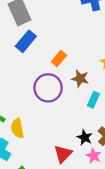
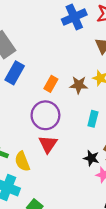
brown star: (80, 79) -> (79, 85), moved
red triangle: (63, 154) -> (48, 144), moved

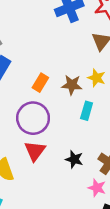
cyan rectangle: (93, 119) -> (87, 111), moved
black star: (91, 158) -> (74, 159), moved

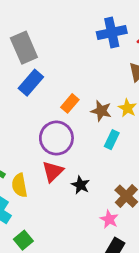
black star: (74, 159) -> (80, 185), moved

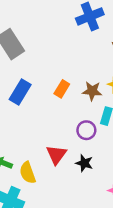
blue rectangle: (31, 83) -> (20, 92), moved
purple circle: (56, 138) -> (86, 130), moved, size x0.6

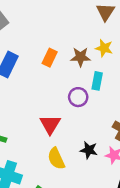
black star: (84, 163) -> (89, 150), moved
yellow semicircle: (28, 173) -> (56, 159), moved

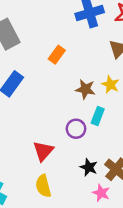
orange rectangle: (50, 58) -> (57, 55), moved
black star: (89, 150) -> (89, 167), moved

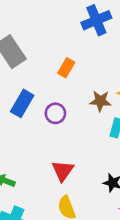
purple circle: (76, 129) -> (55, 113), moved

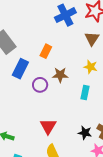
brown star: (100, 101) -> (60, 75), moved
blue rectangle: (22, 103) -> (20, 69), moved

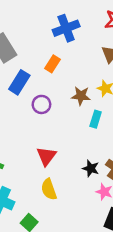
blue cross: (65, 15) -> (66, 28), moved
brown star: (60, 75) -> (81, 96), moved

